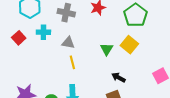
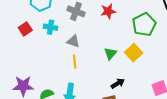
black arrow: (119, 77) -> (118, 83), turned 112

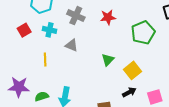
yellow square: (134, 53) -> (132, 70), moved
yellow line: (75, 61) -> (45, 60), moved
black arrow: (118, 83) -> (129, 92), moved

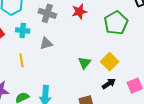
gray triangle: (71, 45) -> (46, 43), turned -32
green triangle: (108, 60) -> (85, 63), moved

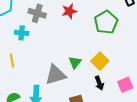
cyan cross: (23, 30) -> (22, 33), moved
gray triangle: (46, 43) -> (56, 75), moved, size x1.6
black arrow: (109, 84) -> (99, 83), turned 104

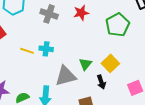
cyan cross: (22, 33) -> (46, 49), moved
yellow line: (12, 61) -> (27, 51), moved, turned -64
black arrow: (99, 83) -> (101, 82), moved

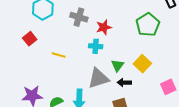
red star: (81, 13) -> (104, 27), moved
cyan cross: (46, 49) -> (96, 46), moved
black arrow: (101, 82) -> (124, 83), moved, turned 112

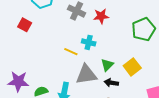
red star: (104, 27) -> (101, 16), moved
red square: (30, 39) -> (25, 25), turned -32
yellow line: (59, 55) -> (71, 52), moved

